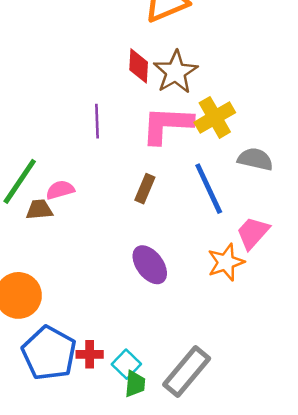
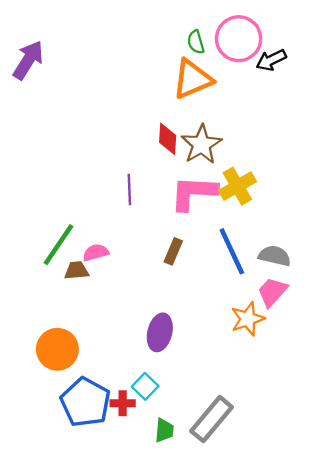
gray semicircle: (255, 159) -> (275, 256), moved
purple ellipse: (150, 265) -> (160, 332), moved, turned 51
cyan square: (126, 364) -> (145, 386), moved

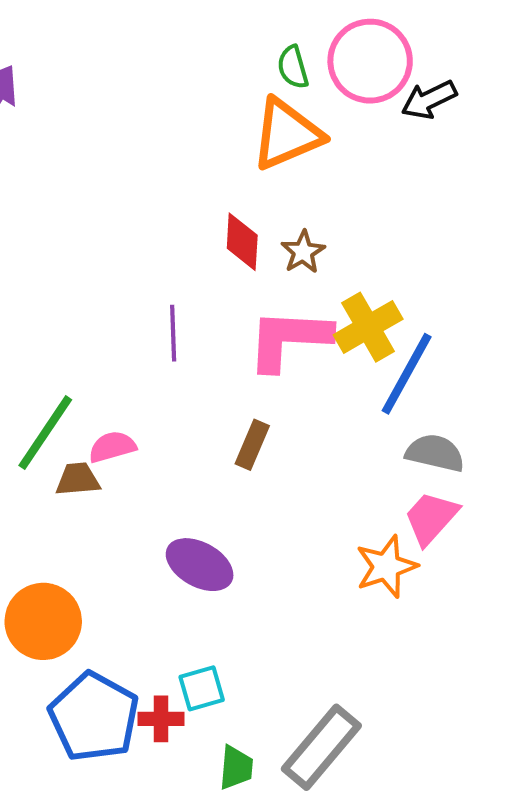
brown star: (201, 144) -> (303, 252), size x0.6
blue line: (232, 251) -> (407, 374), moved, turned 54
purple ellipse: (160, 332) -> (200, 565), moved, turned -75
cyan square: (145, 386) -> (202, 688), turned 30

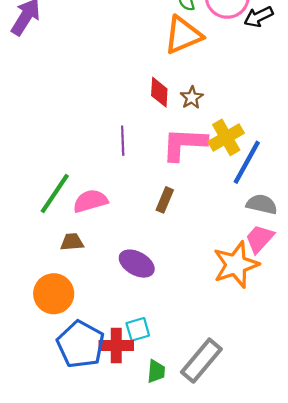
pink semicircle: (112, 447) -> (90, 201), size x1.4
brown trapezoid: (78, 479) -> (72, 242), moved
orange star: (386, 567) -> (236, 265), size x1.4
red cross: (161, 719) -> (116, 345), size x1.4

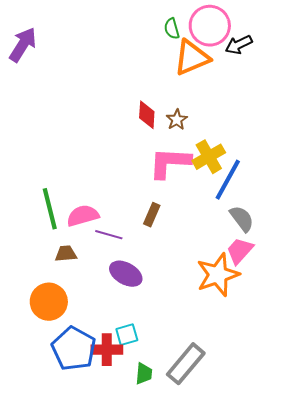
orange triangle: (183, 35) -> (192, 58), moved
purple line: (123, 141) -> (109, 235), moved, turned -72
green line: (55, 193) -> (50, 209), turned -48
gray semicircle: (262, 204) -> (242, 219), turned 40

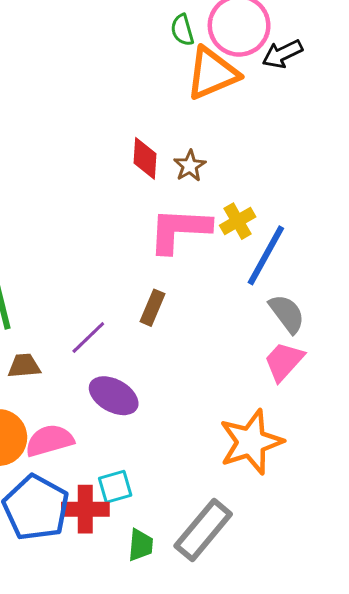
yellow cross: (209, 157) -> (238, 221), size x0.7
pink semicircle: (83, 216) -> (49, 441), moved
purple line: (109, 235) -> (88, 337), turned -60
orange star: (218, 275) -> (251, 442), moved

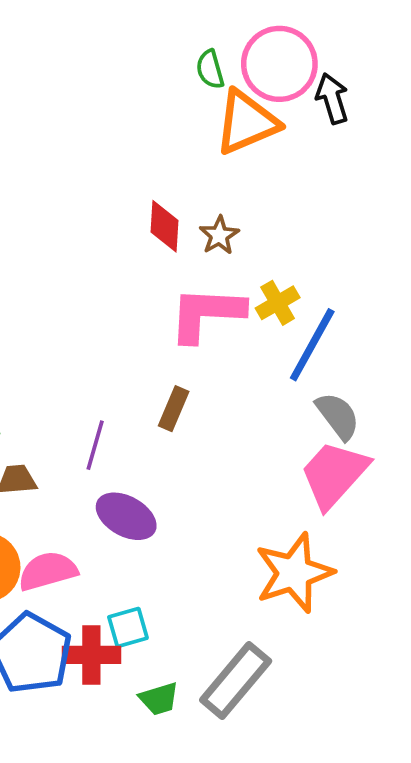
black arrow: (282, 54) -> (332, 99), turned 99
purple line: (88, 337) -> (95, 445), turned -30
pink trapezoid: (284, 361) -> (334, 474), size x1.4
green trapezoid: (141, 545) -> (159, 699), turned 68

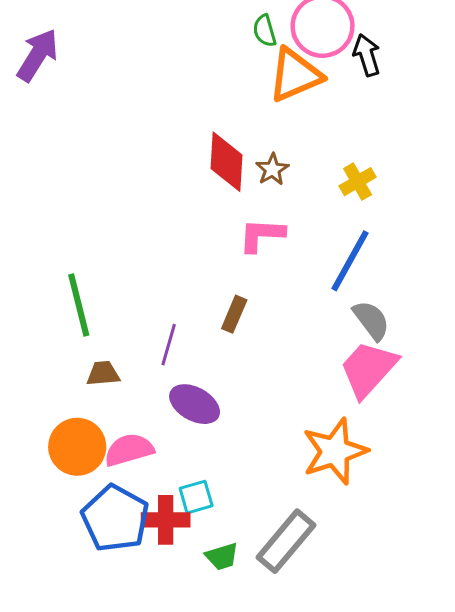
red diamond: (164, 226) -> (227, 162), size x1.4
yellow cross: (278, 303) -> (358, 182), moved
pink L-shape: (206, 314) -> (262, 235), size x0.7

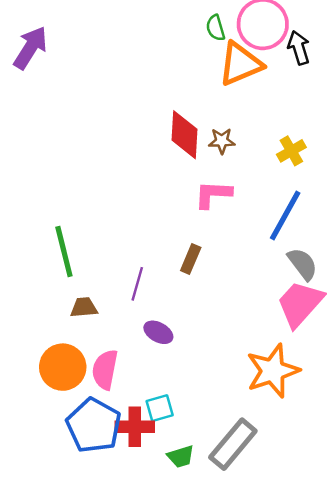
brown star: (272, 169) -> (222, 141), turned 30
purple ellipse: (195, 404) -> (158, 332), size x0.7
pink semicircle: (129, 450) -> (105, 370), turned -63

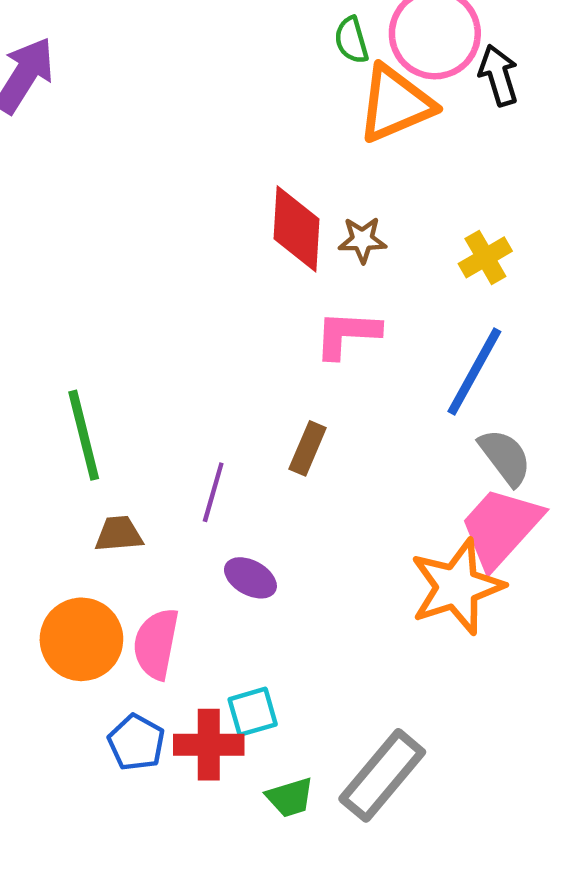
orange star: (273, 371) -> (457, 587), moved
blue pentagon: (94, 425) -> (136, 743), size x0.6

